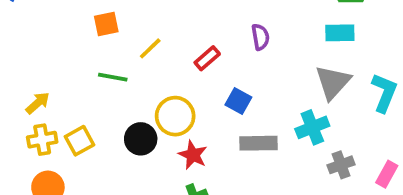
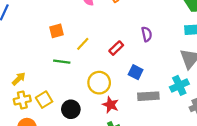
black circle: (141, 139) -> (71, 109), moved

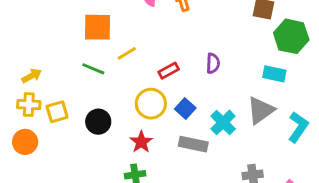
orange square: (56, 31) -> (98, 27), size x1.5
yellow circle: (99, 83) -> (151, 104), moved
cyan cross: (179, 85) -> (223, 122), moved, turned -36
black circle: (71, 109) -> (98, 122), moved

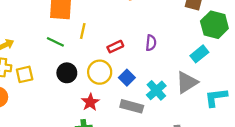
yellow line: (127, 53) -> (83, 31), turned -49
cyan rectangle: (274, 74) -> (199, 54), turned -54
black circle: (98, 122) -> (67, 73), moved
cyan L-shape: (298, 127) -> (216, 97), turned -135

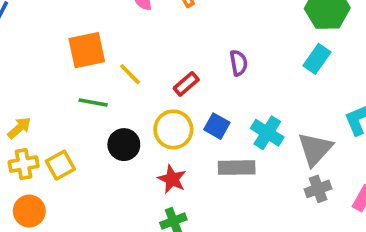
yellow line: (83, 31) -> (130, 74), turned -42
gray triangle: (187, 82) -> (315, 149), moved

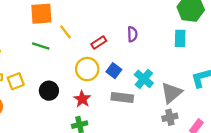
cyan rectangle: (317, 59) -> (180, 38), turned -42
black circle: (124, 145) -> (49, 91), moved

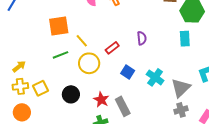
green line: (41, 46) -> (61, 55), turned -35
yellow circle: (87, 69) -> (89, 63), moved
gray rectangle: (122, 97) -> (123, 106), moved, turned 60

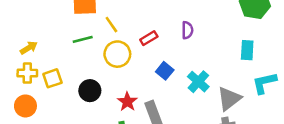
cyan rectangle: (185, 39) -> (247, 50), moved

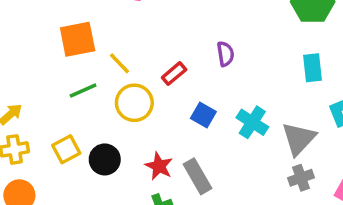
yellow square: (52, 78) -> (66, 149), moved

